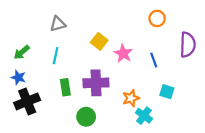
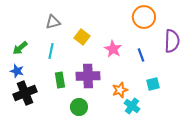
orange circle: (157, 18) -> (144, 17), size x1.5
yellow square: (99, 41) -> (82, 37), moved
cyan square: (167, 92) -> (153, 84), turned -32

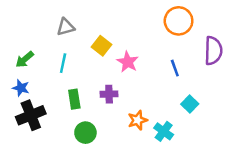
pink star: (113, 49) -> (128, 62), moved
purple cross: (88, 76) -> (109, 94), size x0.6
cyan square: (153, 84) -> (190, 104), turned -32
orange star: (120, 90) -> (138, 120), moved
green circle: (79, 107) -> (85, 133), moved

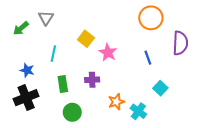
gray triangle: (66, 27) -> (46, 18), moved, turned -42
green arrow: (25, 59) -> (21, 28), moved
blue star: (21, 88) -> (27, 70), moved

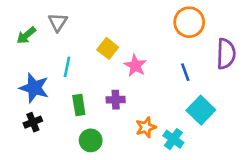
blue star: (27, 70) -> (34, 88), size x1.6
cyan square: (160, 88) -> (201, 110), size x1.5
black cross: (26, 98) -> (33, 122), size x0.6

